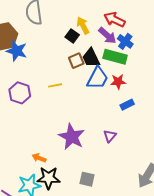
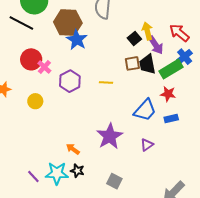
purple arrow: (107, 36) -> (156, 45), moved
green rectangle: (115, 57) -> (171, 69), turned -60
blue trapezoid: (98, 78) -> (145, 110), moved
black star: (49, 178) -> (77, 171), size x0.6

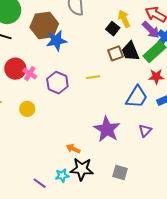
blue star: (77, 40) -> (56, 41), turned -30
purple arrow: (156, 45) -> (151, 30), moved
black star: (77, 171) -> (82, 169), size x1.6
cyan star: (57, 173) -> (62, 176), size x0.6

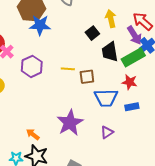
black square: (113, 29) -> (92, 33), moved
brown square: (115, 53) -> (87, 77), moved
blue trapezoid: (137, 97) -> (106, 98), turned 45

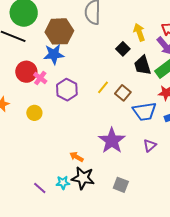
blue star: (40, 25) -> (54, 54), moved
yellow line: (68, 69) -> (103, 87), turned -48
brown square: (87, 77) -> (123, 93), turned -35

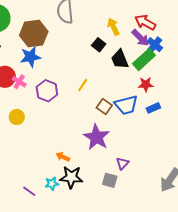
brown square: (123, 93) -> (104, 107), moved
purple triangle: (150, 145) -> (122, 163), moved

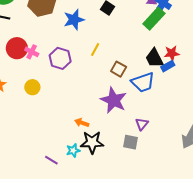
blue star: (30, 57) -> (74, 20), moved
black trapezoid: (120, 59) -> (154, 58), moved
red star: (146, 84) -> (172, 53), moved
blue trapezoid: (126, 105) -> (143, 82), moved

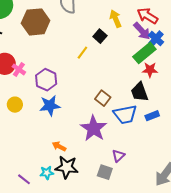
blue star: (74, 20) -> (50, 106), moved
yellow line: (95, 50) -> (82, 53), moved
red star: (172, 53) -> (150, 70), moved
blue rectangle: (168, 66) -> (152, 116), moved

